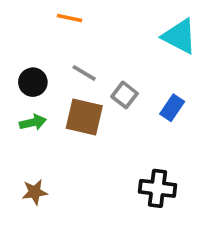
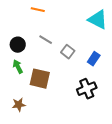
brown square: (84, 117) -> (40, 79), moved
green arrow: (33, 122) -> (18, 67), turned -104
black cross: (157, 188) -> (87, 89), moved, turned -30

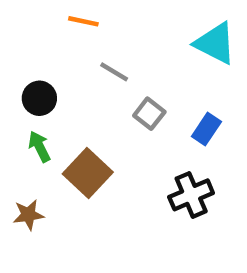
gray line: (46, 40) -> (114, 72), moved
brown square: (40, 79) -> (88, 173), turned 30
brown star: (19, 105) -> (28, 215), moved

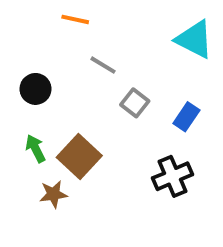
green arrow: (39, 147) -> (35, 149), moved
brown star: (28, 215) -> (53, 194), moved

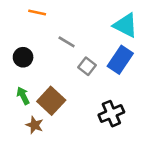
orange line: (75, 19) -> (37, 12), moved
blue rectangle: (186, 117) -> (120, 60), moved, size x1.5
brown star: (53, 194) -> (35, 125), turned 30

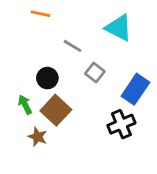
cyan triangle: (125, 25) -> (119, 28), moved
black circle: (23, 57) -> (47, 78), moved
blue rectangle: (120, 60) -> (135, 89), moved

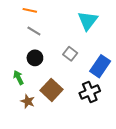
cyan triangle: (119, 28) -> (88, 21), turned 40
gray line: (73, 46) -> (34, 31), moved
brown square: (56, 110) -> (52, 90), moved

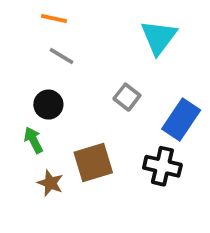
black circle: (35, 58) -> (48, 105), moved
brown square: (52, 90) -> (93, 162), turned 30
black cross: (90, 92) -> (162, 166), turned 36

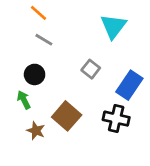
orange line: (54, 19) -> (39, 13), turned 30
brown square: (93, 162) -> (67, 116), turned -32

